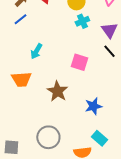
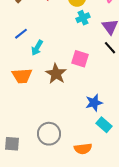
blue line: (20, 19) -> (21, 34), moved
brown star: (57, 91) -> (56, 74), moved
cyan rectangle: (99, 138) -> (104, 125), moved

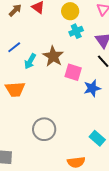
brown star: (56, 74) -> (53, 56), moved
blue star: (94, 103) -> (92, 88), moved
gray circle: (49, 134) -> (44, 129), moved

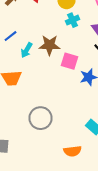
brown star: (53, 56) -> (50, 45), turned -30

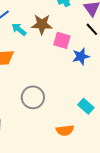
cyan arrow: (26, 50) -> (19, 29), turned 98

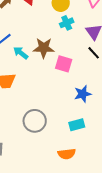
blue star: (81, 56) -> (83, 94), moved
cyan rectangle: (86, 106) -> (77, 125), moved, turned -56

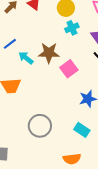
pink square: (64, 64) -> (69, 69), turned 36
cyan rectangle: (77, 125) -> (82, 130), turned 49

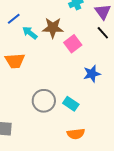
cyan rectangle: (82, 130) -> (71, 104), moved

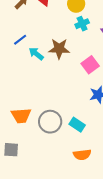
pink square: (73, 44) -> (90, 65), moved
orange trapezoid: (15, 61) -> (21, 116), moved

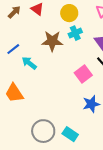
brown star: (59, 49) -> (52, 41), moved
orange trapezoid: (21, 116) -> (14, 93), moved, turned 60

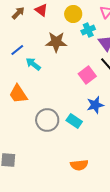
cyan cross: (75, 33) -> (88, 30), moved
gray circle: (43, 131) -> (47, 120), moved
cyan rectangle: (70, 134) -> (74, 121), moved

